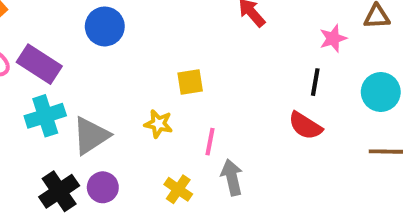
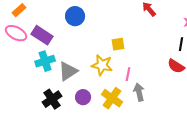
yellow star: (158, 124) -> (102, 65), size x1.5
purple circle: (103, 187) -> (83, 97), moved
yellow cross: (178, 189) -> (112, 98), size x1.5

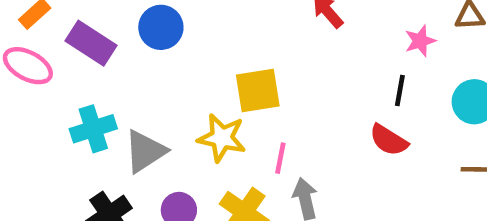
purple rectangle: (42, 35) -> (91, 43), moved
yellow square: (118, 44) -> (258, 90), size x1.5

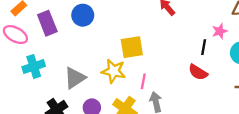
pink star: (420, 41) -> (220, 31), moved
purple rectangle: (91, 43) -> (47, 23), turned 35
cyan cross: (93, 129) -> (34, 67), moved

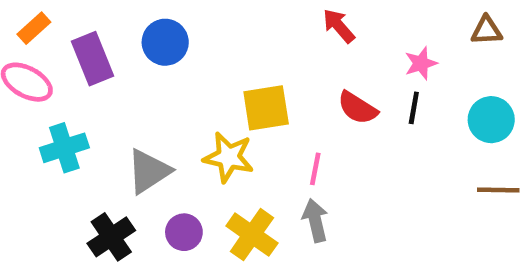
pink star: (220, 31) -> (421, 63), moved
red semicircle: (198, 72) -> (358, 108), moved
pink line: (143, 81) -> (315, 169), moved

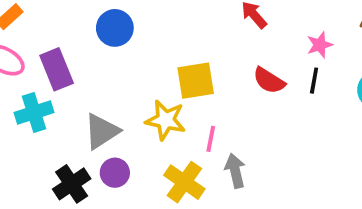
purple rectangle: (92, 59) -> (57, 69), moved
pink line: (315, 169) -> (211, 139), moved
purple circle: (184, 232) -> (115, 173), moved

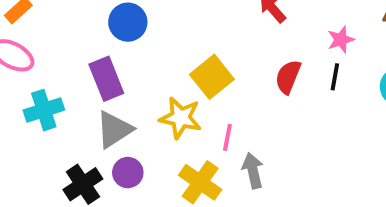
purple rectangle: (57, 69) -> (106, 79), moved
yellow square: (196, 81) -> (212, 77), turned -30
red semicircle: (269, 81) -> (288, 77), turned 80

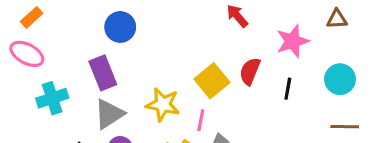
pink star: (341, 40) -> (293, 41), size x1.5
yellow square: (212, 77) -> (212, 81), moved
black line: (335, 77) -> (288, 89), moved

